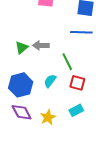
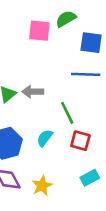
cyan rectangle: (76, 110) -> (90, 178), moved

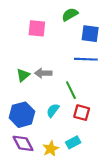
pink square: (39, 31) -> (37, 28), moved
cyan rectangle: (90, 178) -> (73, 142), moved

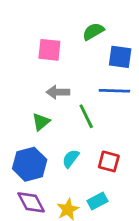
gray arrow: (43, 73) -> (58, 92), moved
green triangle: (23, 75) -> (41, 122), moved
green line: (71, 90) -> (86, 116), moved

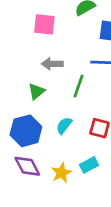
green line: (86, 116) -> (78, 86), turned 45

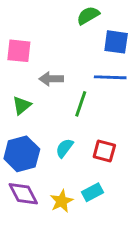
pink square: (44, 24) -> (19, 51), moved
green triangle: (36, 91) -> (22, 105), moved

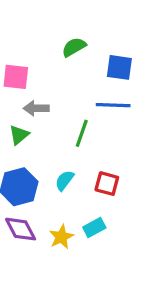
green semicircle: (88, 15) -> (74, 47), moved
gray arrow: (51, 79) -> (36, 108), moved

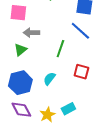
blue line: (113, 105) -> (80, 31), turned 40
red square: (107, 184) -> (81, 72), moved

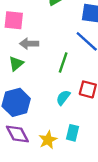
cyan semicircle: (49, 79) -> (63, 98), moved
cyan rectangle: (68, 109) -> (73, 133), turned -48

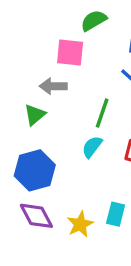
pink square: (14, 20) -> (70, 52), moved
cyan semicircle: (63, 98) -> (92, 147), moved

